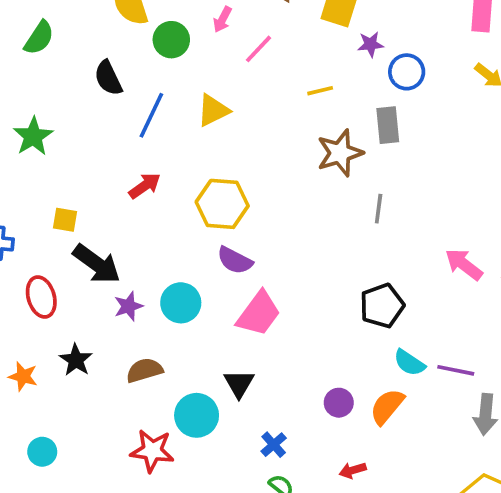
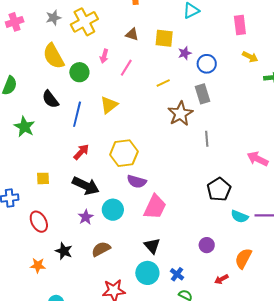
green star: (33, 136) -> (24, 127), moved
black arrow: (97, 264) -> (86, 186), moved
orange semicircle: (387, 407) -> (243, 258), moved
cyan circle: (197, 415) -> (147, 273), moved

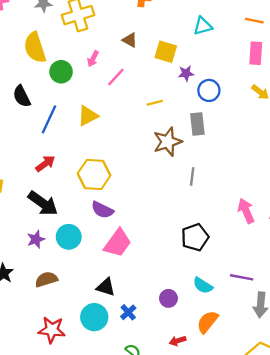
pink arrow: (258, 159) -> (246, 211), turned 30
cyan semicircle: (240, 216) -> (203, 285), moved
black triangle: (152, 246) -> (106, 287), turned -42
blue cross: (177, 274) -> (128, 312), moved

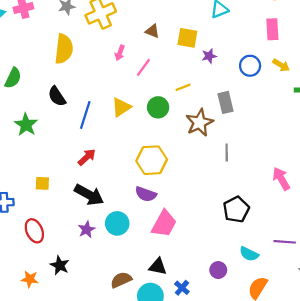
yellow semicircle: (35, 48) -> (64, 49), turned -148
green circle: (61, 72) -> (158, 107), moved
blue circle: (209, 90) -> (250, 66), moved
yellow hexagon: (94, 175) -> (152, 160), moved
brown semicircle: (46, 279) -> (121, 280), moved

